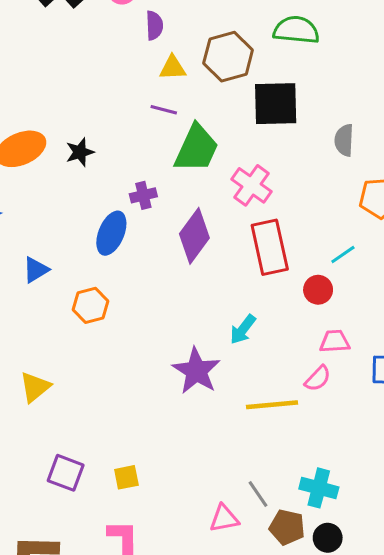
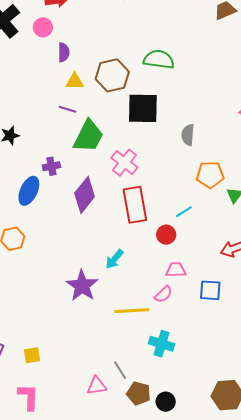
cyan cross: (319, 488) -> (162, 344), moved

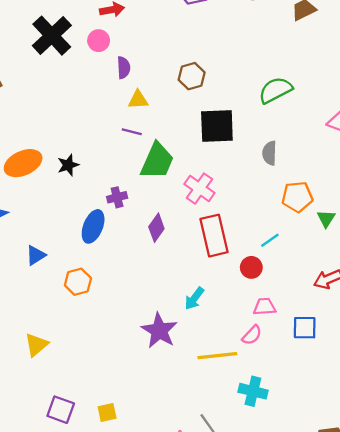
green semicircle: (159, 59) -> (275, 90), moved, turned -32
brown hexagon: (112, 75) -> (192, 76), moved, size x0.7
purple diamond: (85, 195) -> (156, 228), size x0.7

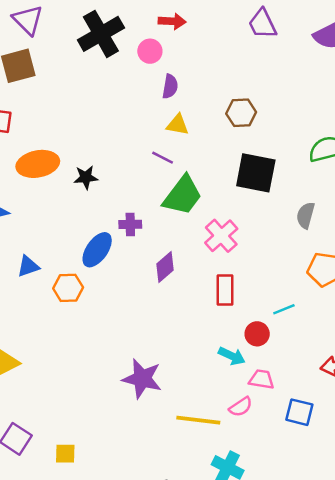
red rectangle: (214, 236) -> (225, 290), size x0.7
orange hexagon: (78, 282) -> (68, 288), moved
cyan arrow: (194, 298) -> (232, 356), moved, turned -115
purple star: (159, 331) -> (142, 379), turned -30

